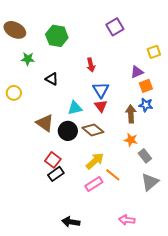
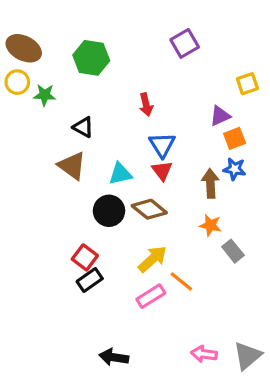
yellow circle: (14, 93) -> (17, 82), moved
brown triangle: (45, 123) -> (72, 166), moved
gray triangle: (150, 182) -> (247, 356), moved

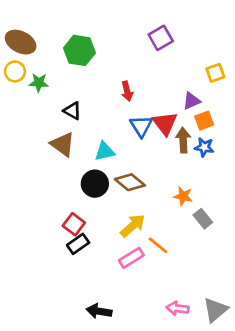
red triangle: (162, 171) -> (165, 123), moved, size x1.4
brown arrow: (210, 183) -> (183, 140), moved

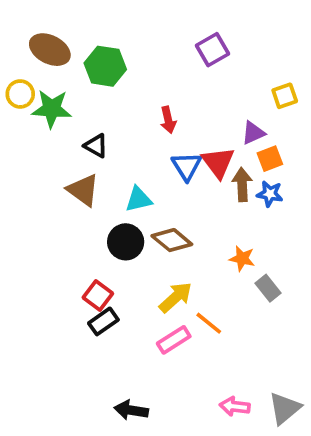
brown ellipse: (21, 42) -> (50, 50), moved
green star: (39, 83) -> (52, 109), size x1.5

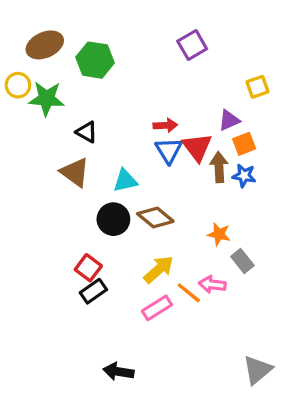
brown ellipse: (50, 50) -> (45, 45), turned -51
red arrow: (168, 120) -> (165, 125), moved, turned -80
pink arrow: (235, 406) -> (212, 284), moved

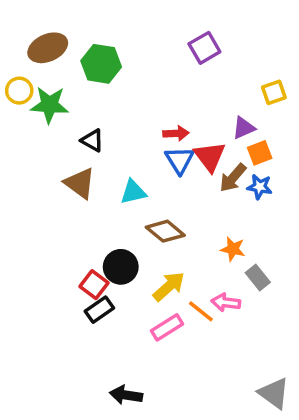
brown arrow: (219, 167) -> (233, 178), turned -136
black circle: (113, 219) -> (121, 267), moved
gray triangle: (257, 370) -> (274, 393), turned -44

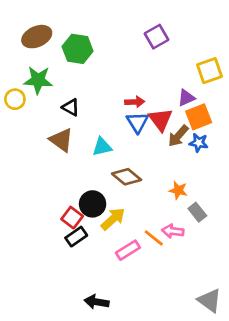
yellow circle: (19, 91) -> (15, 99), moved
yellow square: (274, 92) -> (210, 71), size x1.4
orange square: (260, 153) -> (199, 117), size x1.4
yellow arrow: (169, 286) -> (113, 219), moved

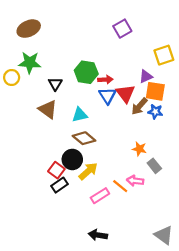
green hexagon: (78, 49) -> (86, 72), moved
black triangle: (71, 107) -> (55, 84), turned 32
orange square: (199, 117) -> (155, 91), turned 30
brown diamond: (127, 177) -> (84, 138), moved
black arrow: (97, 302) -> (98, 235), moved

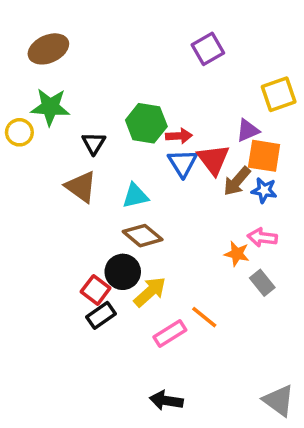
pink arrow: (135, 181) -> (262, 237), moved

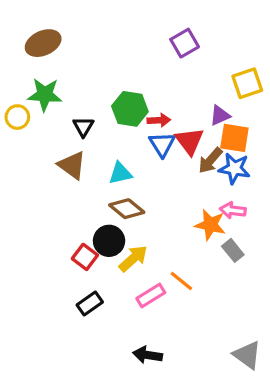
blue star: (264, 190) -> (234, 168), size x1.4
orange star: (237, 254) -> (210, 225), size x1.4
black rectangle: (101, 315) -> (90, 304), moved

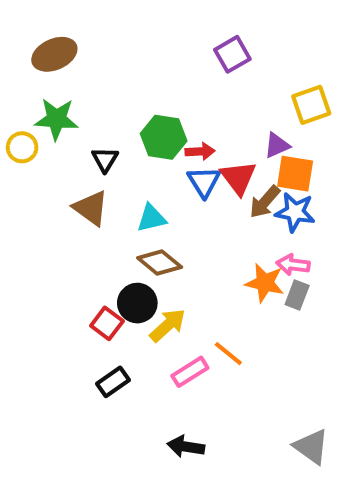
gray rectangle: (233, 250) -> (297, 295), moved, turned 60

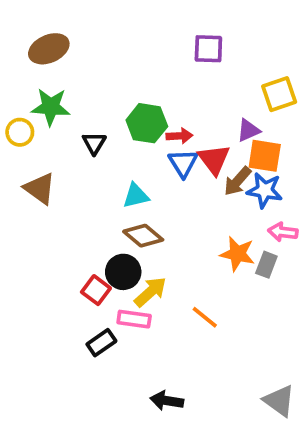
purple square: (232, 54) -> (208, 49), turned 32
brown triangle: (91, 208) -> (40, 188), moved
pink arrow: (293, 265) -> (283, 232), moved
pink rectangle: (190, 372) -> (134, 319), moved, turned 40

